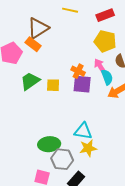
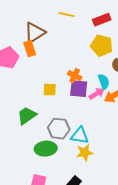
orange rectangle: (33, 44) -> (30, 49), turned 35
pink arrow: (100, 66) -> (97, 94), moved, turned 91
green trapezoid: (30, 81) -> (27, 116), moved
gray hexagon: (62, 159) -> (59, 129), moved

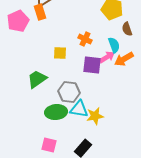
purple square: (79, 89) -> (92, 65), moved
cyan triangle: (80, 136) -> (79, 109), moved

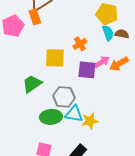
brown semicircle: (127, 29) -> (122, 34), turned 120
orange cross: (85, 39) -> (80, 44), turned 32
cyan semicircle: (114, 45) -> (108, 33), moved
yellow square: (60, 53) -> (55, 58), size x1.5

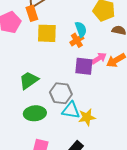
cyan semicircle: (108, 33) -> (81, 29), moved
yellow square: (55, 58) -> (47, 33), moved
green ellipse: (51, 117) -> (35, 113), moved

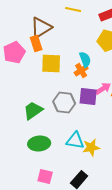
gray hexagon: (61, 93) -> (64, 103), moved

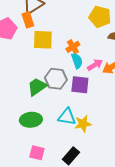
cyan semicircle: (85, 60) -> (77, 61), moved
purple square: (88, 97) -> (80, 85), moved
green trapezoid: (33, 111) -> (37, 87), moved

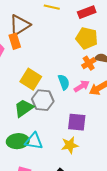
yellow square: (43, 40) -> (31, 79), moved, turned 30
orange cross: (73, 47) -> (89, 63), moved
purple square: (80, 85) -> (77, 122), moved
cyan triangle: (67, 117) -> (34, 141), moved

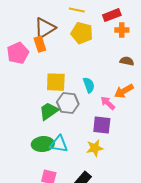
yellow pentagon: (87, 38) -> (82, 33), moved
orange cross: (89, 63) -> (122, 30), moved, turned 32
yellow square: (31, 79) -> (56, 82), turned -30
pink arrow: (82, 86) -> (108, 103), moved, turned -105

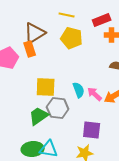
pink arrow: (108, 103) -> (95, 94), moved

